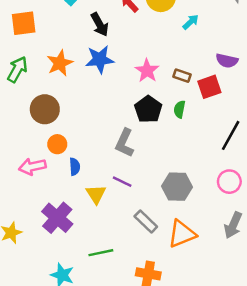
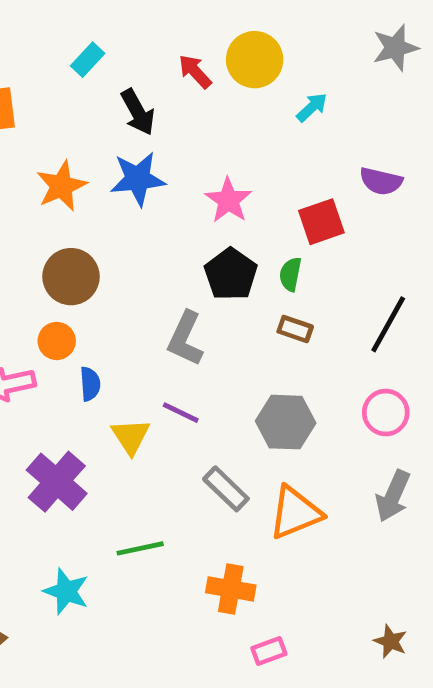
brown rectangle: (182, 76) -> (295, 329), moved
red square: (209, 87) -> (321, 222), moved
brown circle: (45, 109) -> (71, 277), moved

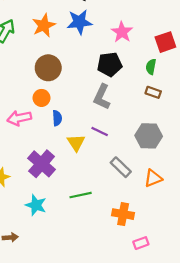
black pentagon: (231, 274) -> (110, 64), moved, turned 30
orange triangle: (295, 513) -> (153, 178), size x0.7
cyan star: (66, 591) -> (36, 205), moved

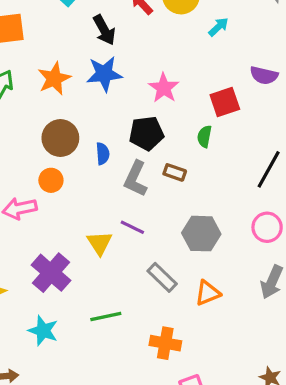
brown rectangle: (153, 92) -> (175, 172), moved
blue semicircle: (57, 118) -> (103, 154), moved

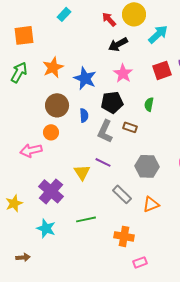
cyan arrow: (219, 27) -> (158, 34), size x1.5
black arrow: (104, 30) -> (118, 44), moved, turned 90
blue star: (104, 74) -> (85, 78), moved, turned 30
red square: (225, 102) -> (162, 70), moved

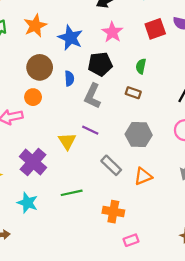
brown rectangle: (130, 127) -> (133, 93), moved

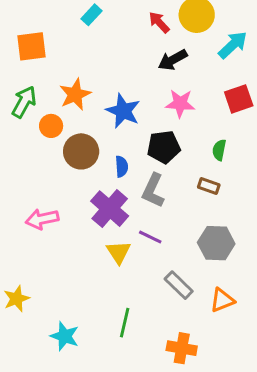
pink star: (112, 32) -> (180, 103), turned -30
orange circle: (33, 97) -> (51, 126), moved
purple cross: (33, 162) -> (110, 209), moved
green line: (72, 193) -> (125, 323), turned -65

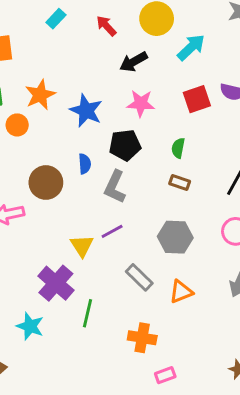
red arrow: (159, 22) -> (106, 26), moved
brown circle: (81, 151) -> (46, 182), moved
brown rectangle: (209, 186) -> (180, 182), moved
purple cross: (110, 209) -> (56, 283), moved
purple line: (150, 237) -> (112, 231), turned -55

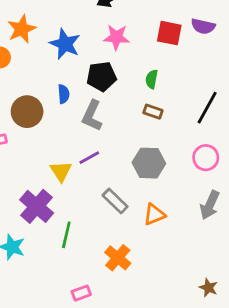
red square: (197, 99) -> (169, 33), turned 30
orange cross: (142, 338) -> (118, 258), turned 30
pink rectangle: (165, 375) -> (81, 293), moved

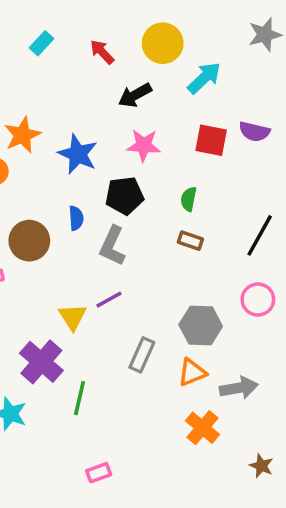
gray hexagon: (149, 163) -> (201, 325), moved
gray rectangle: (115, 201) -> (142, 355), turned 70
gray arrow: (210, 205) -> (239, 388), moved, turned -124
orange cross: (118, 258) -> (202, 428), moved

